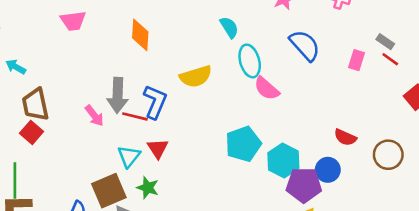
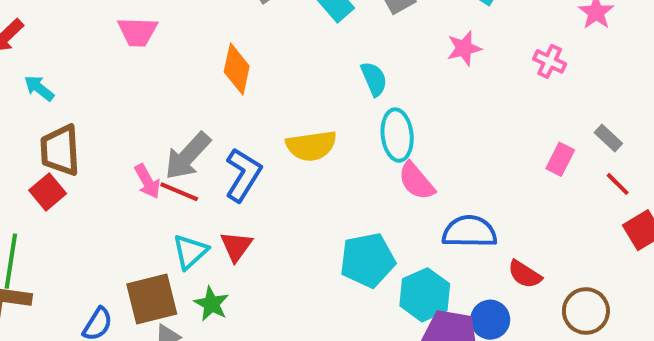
blue semicircle: (305, 45) -> (469, 232), moved, turned -56
red line: (390, 59) -> (618, 184), moved
gray arrow: (118, 95) -> (188, 156), turned 32
red line: (135, 116) -> (179, 192), moved

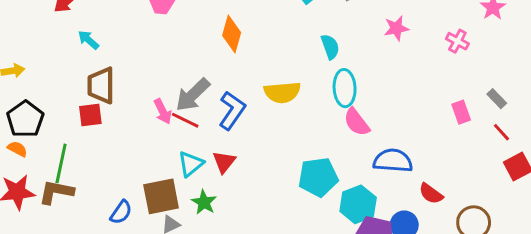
pink rectangle: (560, 159) -> (461, 112), turned -50
red square: (48, 192) -> (90, 115), turned 30

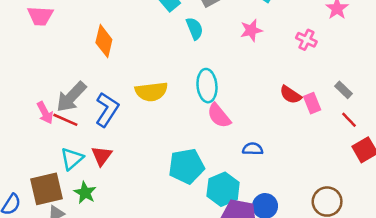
cyan semicircle: (330, 47) -> (195, 28), moved
blue semicircle: (393, 161) -> (253, 149), size x0.6
red semicircle: (431, 194) -> (290, 95), moved

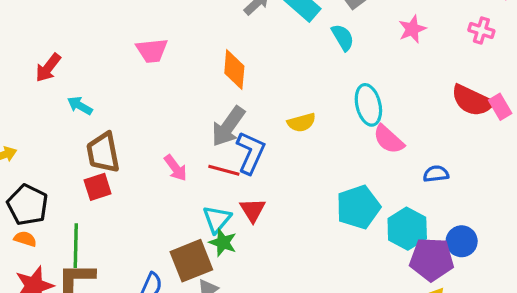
yellow semicircle: (151, 92) -> (302, 122), size x0.7
red semicircle: (290, 95) -> (472, 101), size x1.5
gray arrow: (71, 97) -> (228, 126), moved
red line: (65, 120) -> (224, 170), moved
green star: (85, 193) -> (223, 242), moved

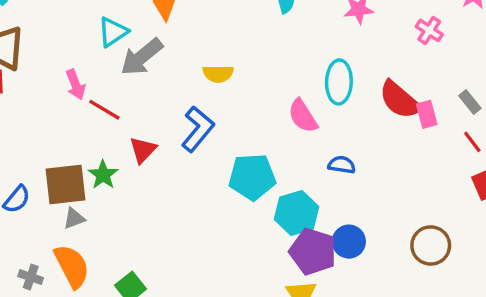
cyan ellipse: (368, 105) -> (339, 82), moved
blue L-shape: (251, 153) -> (198, 129), moved
red line: (224, 170) -> (104, 110), moved
cyan triangle: (217, 219) -> (113, 32), moved

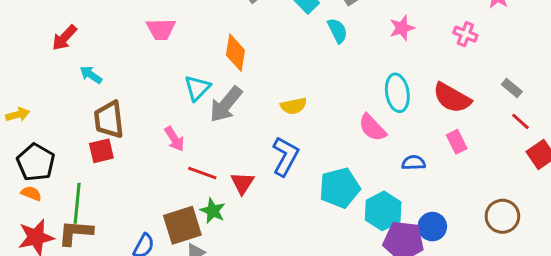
red line: (104, 110) -> (202, 173), moved
pink rectangle: (427, 114) -> (457, 142), moved

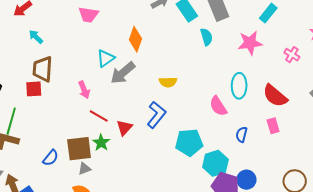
pink star: (402, 28) -> (250, 43), size x1.4
blue semicircle: (413, 163) -> (242, 135), turned -84

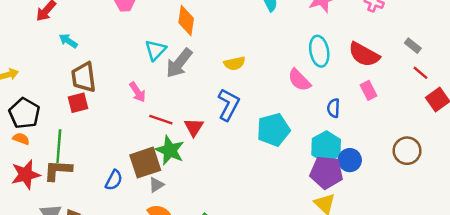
green star: (101, 143) -> (170, 150), size x1.4
cyan hexagon: (215, 163) -> (326, 147), moved

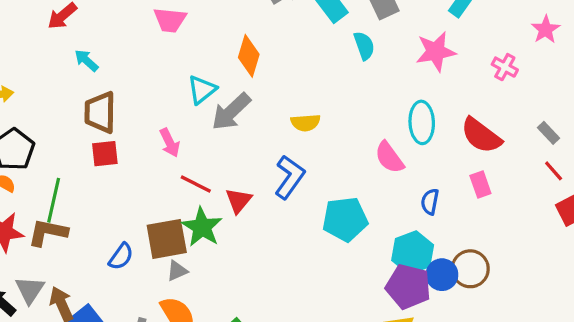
red square: (78, 103) -> (105, 154), moved
brown circle: (407, 151) -> (470, 269), moved

